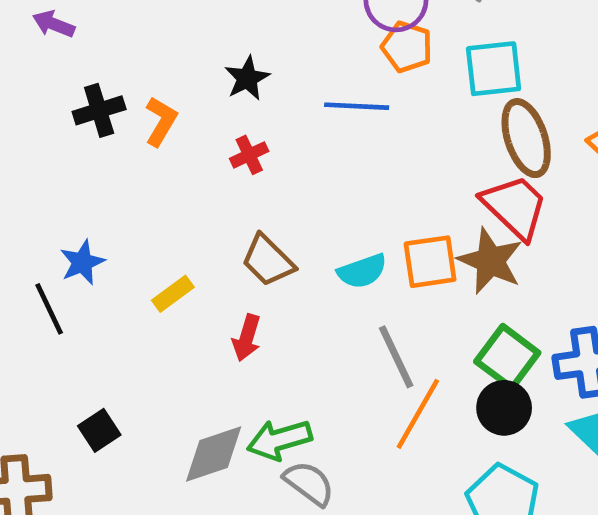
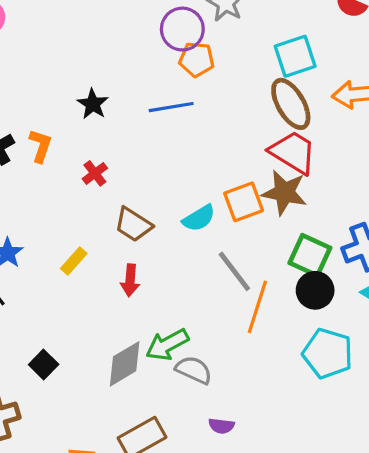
cyan square: (494, 69) -> (295, 56), moved
red cross: (249, 155) -> (95, 173), moved

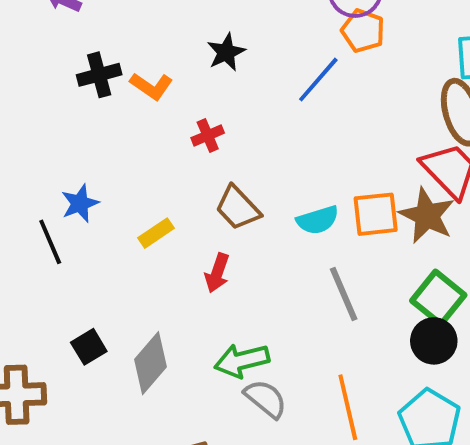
blue line: (171, 107) -> (318, 80), turned -54
orange L-shape: (40, 146) -> (151, 86), turned 92
orange line: (257, 307) -> (348, 407), moved, turned -45
gray diamond: (125, 364) -> (150, 363), moved, turned -33

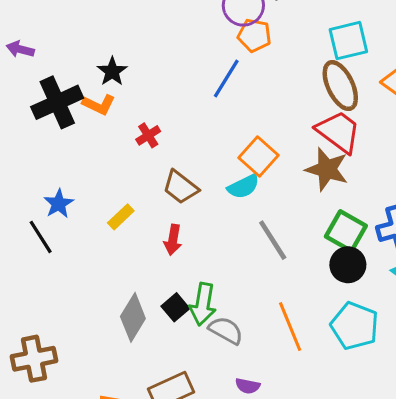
black star: (226, 52) -> (112, 71), moved
black cross: (99, 75) -> (57, 102), size x1.5
orange square: (376, 214) -> (259, 156), moved, turned -33
black square: (89, 347) -> (175, 307), moved
green arrow: (242, 361) -> (203, 304), turned -57

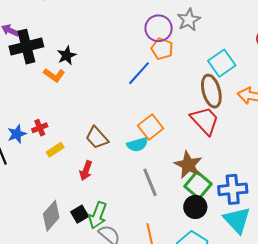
cyan square: (348, 41) -> (222, 63), turned -32
black cross: (57, 102) -> (26, 47), moved
red cross: (148, 135) -> (40, 128), moved
brown star: (327, 169) -> (188, 165), moved

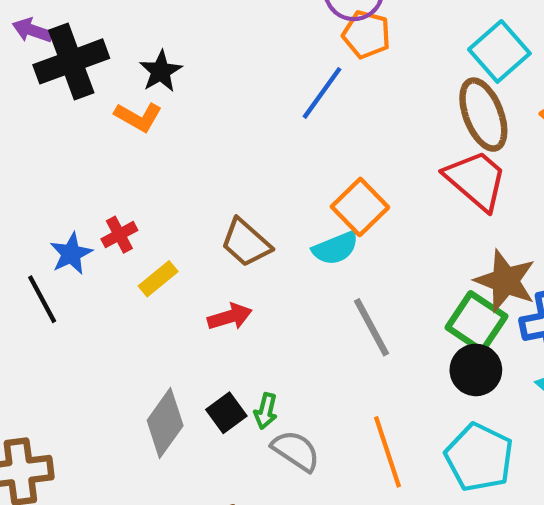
brown star: (188, 165) -> (505, 281), moved
red arrow: (86, 171) -> (230, 317), turned -120
green arrow: (98, 215) -> (266, 411), size x0.6

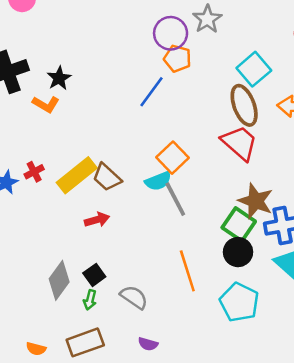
yellow rectangle: (158, 279) -> (77, 175), moved, size x1.8
gray line: (372, 327) -> (175, 199), moved
green arrow: (266, 411) -> (90, 300), moved
orange line: (388, 452) -> (187, 271), moved

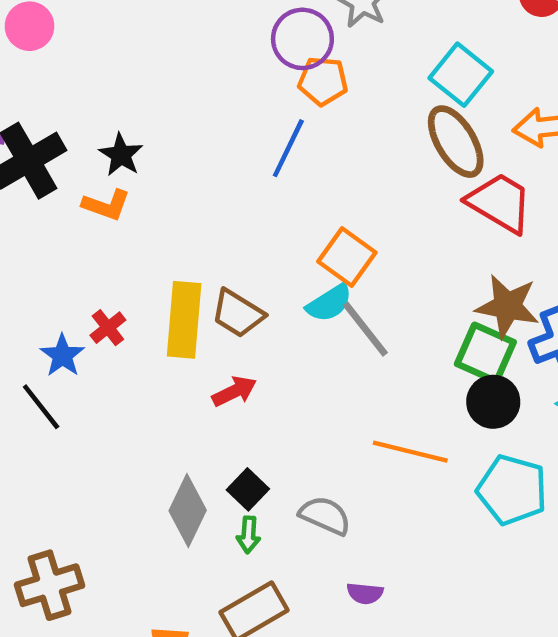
red trapezoid: (239, 143) -> (500, 203), moved
yellow rectangle: (77, 175) -> (184, 320), turned -36
orange line: (187, 271) -> (410, 452), turned -48

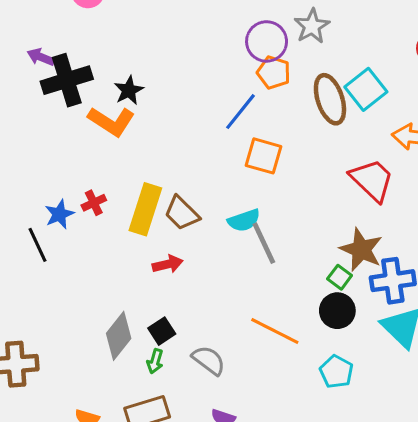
brown ellipse: (456, 142) -> (330, 99), moved
orange L-shape: (106, 205) -> (111, 121), size x1.4
orange square: (347, 257) -> (264, 156), moved, turned -33
green square: (485, 353) -> (340, 277), size x0.6
cyan pentagon: (512, 490) -> (336, 372), size x0.7

